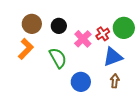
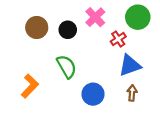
green circle: (124, 28) -> (138, 17), moved
pink cross: (83, 39) -> (95, 17), moved
orange L-shape: (26, 49) -> (30, 86), moved

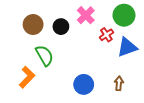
blue triangle: (130, 65) -> (127, 47), moved
green semicircle: (67, 67) -> (44, 55), moved

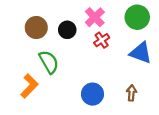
red cross: (106, 35) -> (102, 40), moved
blue triangle: (127, 47) -> (141, 53), turned 40

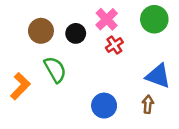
blue triangle: (141, 53) -> (158, 76), moved
orange L-shape: (29, 86) -> (20, 86), moved

